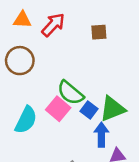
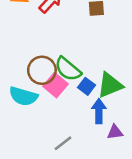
brown circle: (20, 61) -> (42, 70), moved
cyan semicircle: (26, 120) -> (23, 96), turned 80

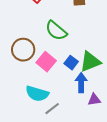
green semicircle: (68, 69) -> (56, 31), moved
brown circle: (42, 70) -> (23, 50), moved
cyan semicircle: (23, 96) -> (37, 94), moved

